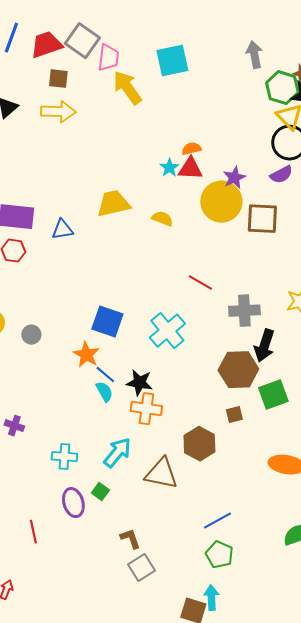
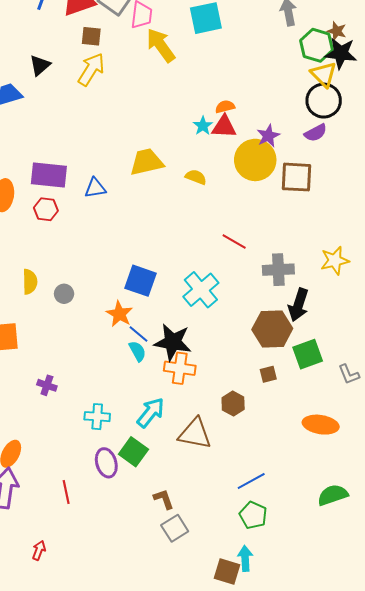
yellow arrow: (58, 112) -> (91, 69), turned -60
black star: (139, 383) -> (173, 342), size x1.4
brown hexagon: (199, 444) -> (233, 403), size x0.7
green square: (100, 492) -> (133, 452), size x1.6

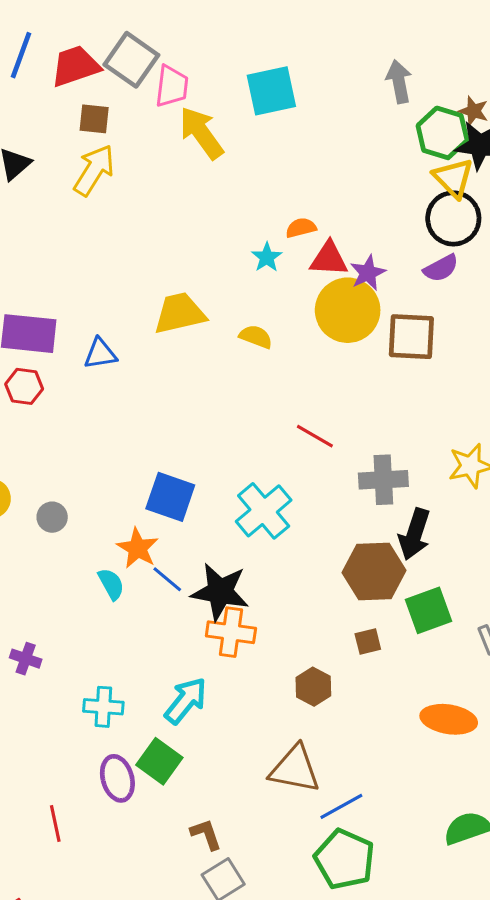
red triangle: (224, 127) -> (329, 259), moved
cyan semicircle: (137, 351) -> (111, 584), moved
brown triangle: (195, 434) -> (295, 769), moved
green pentagon: (253, 515) -> (344, 859), size x1.4

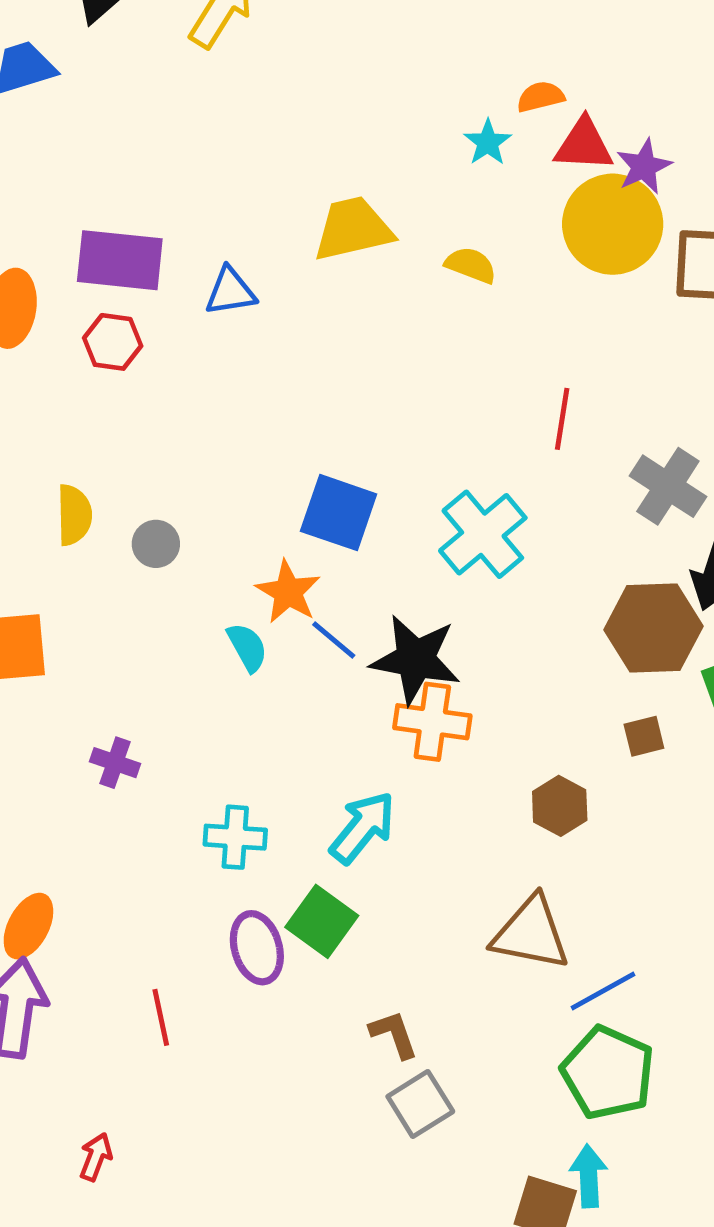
red line: (315, 436) -> (562, 419), turned 69
gray cross: (383, 480) -> (668, 486), turned 36

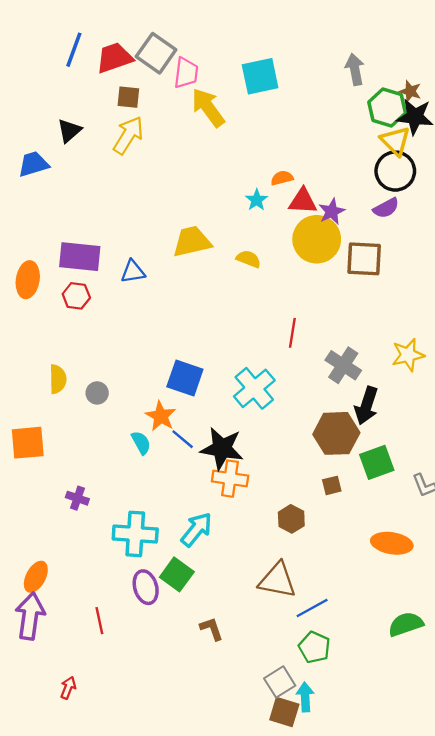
cyan cross: (235, 837) -> (135, 534), size x1.5
green pentagon: (608, 1073) -> (314, 647), size x0.7
gray square: (420, 1104) -> (280, 682), moved

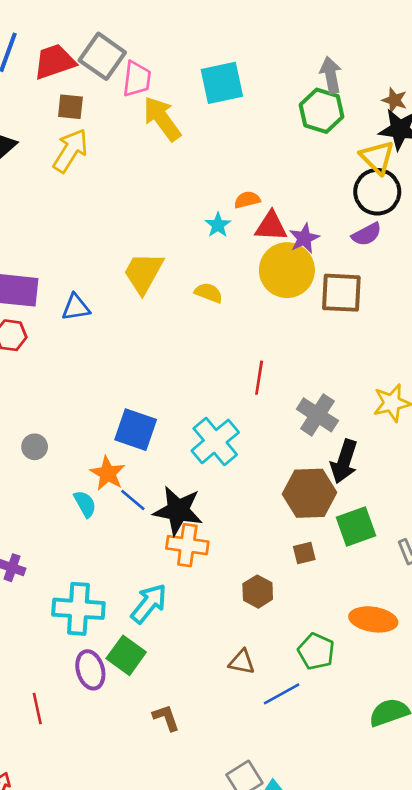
green hexagon: (387, 107) -> (321, 111), moved
yellow trapezoid: (192, 242) -> (143, 273), turned -48
brown triangle: (277, 580) -> (242, 662), size x0.6
green pentagon: (314, 647) -> (316, 651), moved

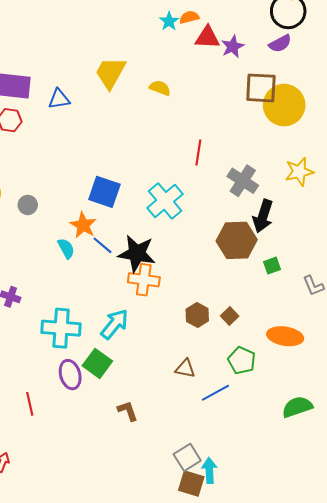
cyan star: (218, 225) -> (169, 21), moved
yellow circle: (287, 270) -> (284, 105), moved
green square: (356, 526) -> (272, 266), size x0.6
brown square: (304, 553) -> (230, 316), moved, turned -30

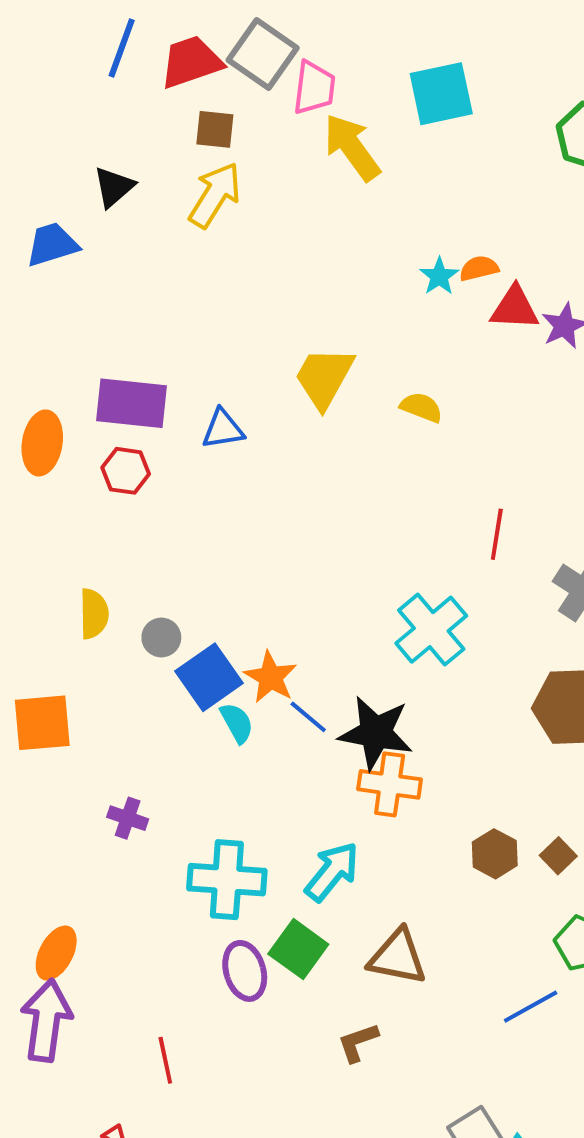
blue square: (104, 192) -> (209, 677), moved, turned 36
brown triangle: (185, 369) -> (398, 957), moved, size x1.5
red line: (30, 404) -> (165, 1060), moved
brown L-shape: (128, 411) -> (358, 1042), turned -90

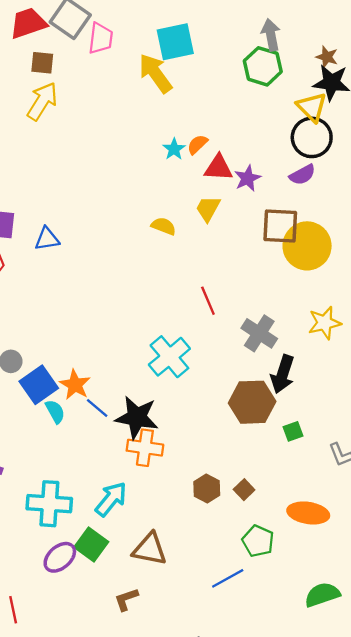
yellow arrow: (352, 147) -> (155, 73), moved
orange semicircle: (479, 268) -> (197, 144), turned -30
yellow trapezoid: (324, 377) -> (208, 209), moved, size x0.7
red line: (497, 534) -> (208, 301), turned -32
purple ellipse: (245, 971) -> (60, 557), turned 64

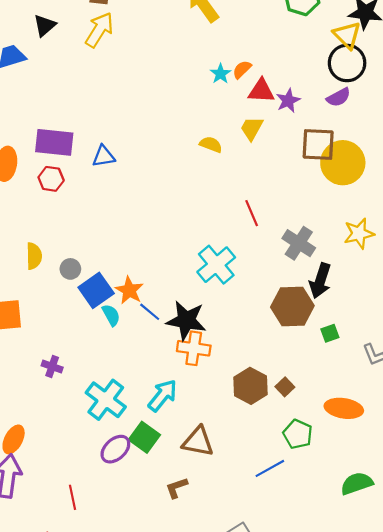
brown hexagon: (207, 488) -> (251, 386), size x1.4
cyan cross: (49, 504) -> (106, 400), turned 33

